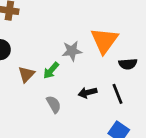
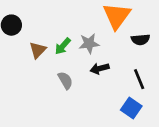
gray star: (72, 51) -> (89, 43), moved
black line: (117, 94) -> (139, 79), moved

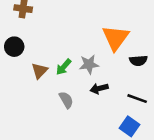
black line: (139, 79) -> (137, 99), turned -48

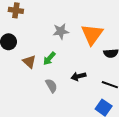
gray star: (89, 64) -> (61, 31), moved
brown triangle: (40, 71) -> (29, 62), turned -32

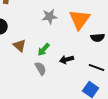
green arrow: (49, 59) -> (44, 50), moved

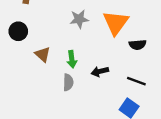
green arrow: (44, 50) -> (72, 59), turned -48
gray semicircle: (41, 69) -> (68, 82), turned 32

